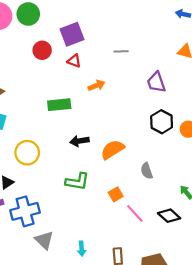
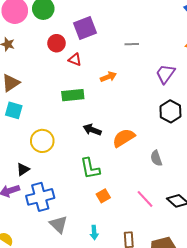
red triangle: (74, 61) -> (75, 59), moved
purple trapezoid: (156, 82) -> (165, 74), turned 55
black arrow: (79, 141) -> (92, 130), turned 30
green L-shape: (77, 182) -> (90, 168), turned 70
orange square: (116, 194) -> (103, 196), moved

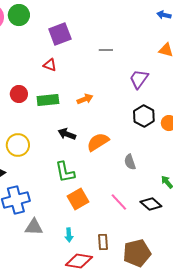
red circle: (56, 43) -> (19, 94), moved
orange arrow: (108, 77) -> (85, 99), moved
orange square: (103, 196) -> (78, 199), size x1.5
gray triangle: (59, 224) -> (34, 227), turned -42

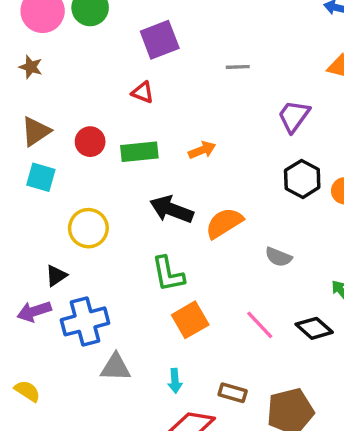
black arrow: (67, 134) -> (172, 209), size x1.4
gray semicircle: (130, 162) -> (278, 257), turned -49
brown rectangle: (103, 242) -> (233, 393), turned -70

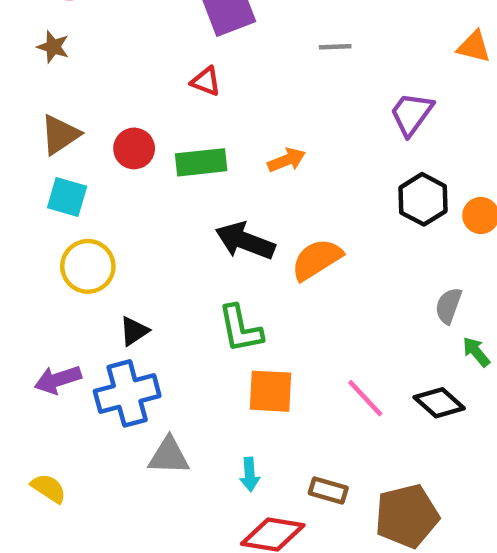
yellow circle: (88, 228) -> (88, 266), moved
gray semicircle: (278, 257) -> (448, 306), moved, turned 88
black triangle: (56, 276) -> (134, 331), moved
orange square: (190, 320) -> (270, 391), turned 33

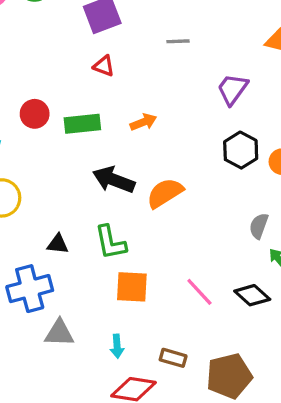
red triangle: (206, 81) -> (104, 66), moved
black triangle: (134, 331) -> (58, 244), moved, turned 40

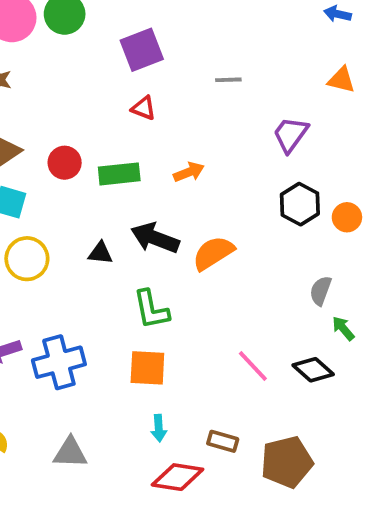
black triangle: (58, 244) -> (100, 253), moved
orange square: (132, 287) -> (147, 368), moved
gray triangle: (59, 333) -> (70, 453), moved

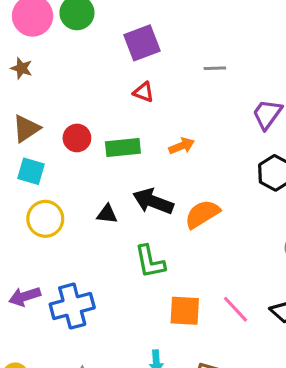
orange square: (147, 368) -> (185, 311), moved

